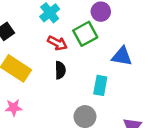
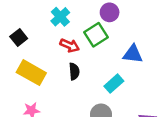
cyan rectangle: (100, 85) -> (114, 84), turned 42

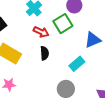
blue triangle: (133, 54) -> (93, 40), turned -30

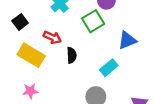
red arrow: (41, 32) -> (52, 37), moved

